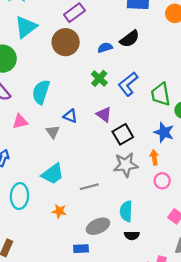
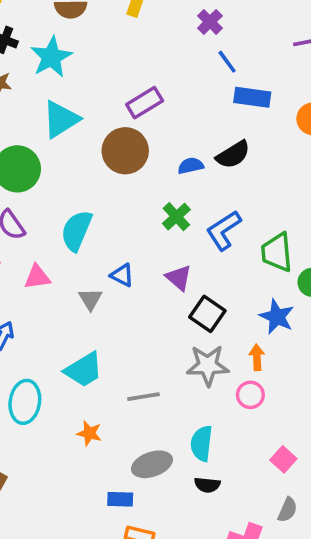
black square: (123, 134) -> (207, 314), turned -30
pink circle: (162, 181) -> (250, 395), moved

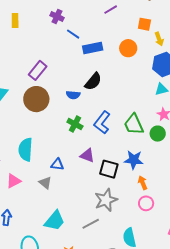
blue semicircle: (191, 166) -> (73, 95), turned -144
blue star: (277, 317) -> (134, 160), moved
gray star: (208, 365) -> (106, 200), moved

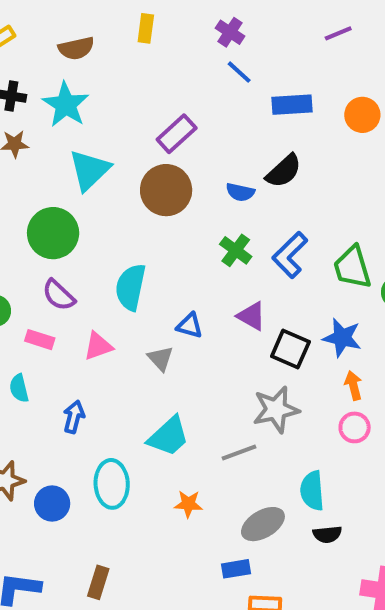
blue line: (73, 34) -> (239, 72), moved

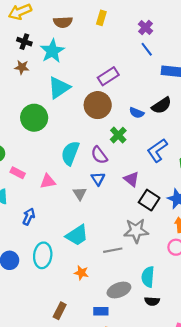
green cross: (236, 250) -> (118, 135), moved
purple semicircle: (59, 295) -> (99, 155), moved
blue triangle: (190, 326) -> (98, 179), turned 32
brown rectangle: (98, 582) -> (60, 311), moved

